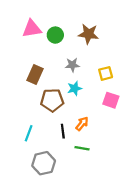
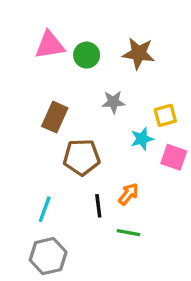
cyan star: (75, 88) -> (142, 139), moved
gray hexagon: (44, 163) -> (48, 256), moved

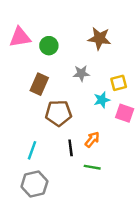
pink triangle: (50, 45) -> (20, 37), moved
green circle: (87, 55) -> (49, 46), moved

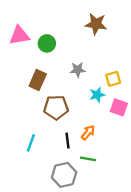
brown star: (99, 38) -> (96, 24), moved
gray hexagon: (34, 184) -> (64, 175), moved

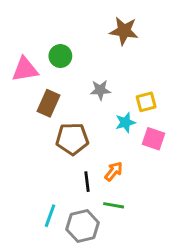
pink triangle: (19, 35) -> (25, 69), moved
cyan line: (31, 143) -> (50, 216), moved

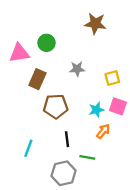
cyan star: (125, 123) -> (96, 110), moved
orange arrow: (114, 171) -> (103, 131), moved
cyan line: (50, 216) -> (28, 148), moved

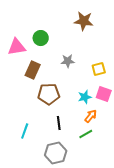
green line: (87, 157) -> (86, 134), moved, turned -40

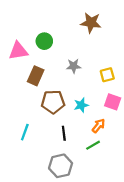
cyan star: (85, 97) -> (81, 105), moved
cyan line: (25, 131) -> (25, 132), moved

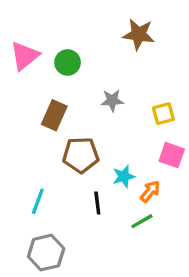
pink triangle: (18, 51) -> (25, 56), moved, turned -30
cyan star: (81, 105) -> (124, 177), moved
gray hexagon: (61, 166) -> (46, 253), moved

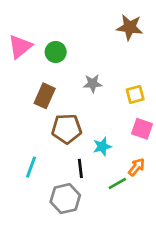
brown star: (139, 34) -> (130, 27), moved
orange arrow: (150, 191) -> (136, 167), moved
gray hexagon: (46, 253) -> (65, 199), moved

